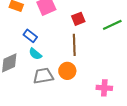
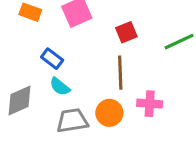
pink cross: (104, 88) -> (150, 104), moved

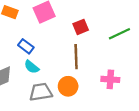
pink cross: (150, 104) -> (110, 79), moved

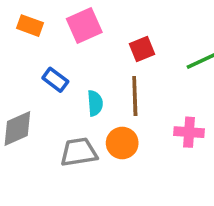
cyan semicircle: (32, 67) -> (95, 103), moved, turned -133

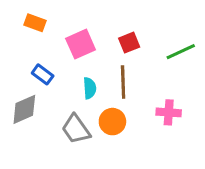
pink square: (84, 26) -> (81, 44), moved
blue rectangle: (55, 80) -> (43, 74), moved
gray trapezoid: (79, 152) -> (76, 129), turned -116

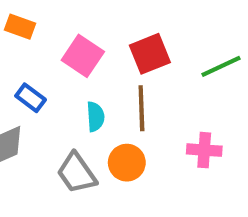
red square: (129, 43) -> (150, 54), size x1.4
pink square: (81, 44) -> (83, 56), turned -32

